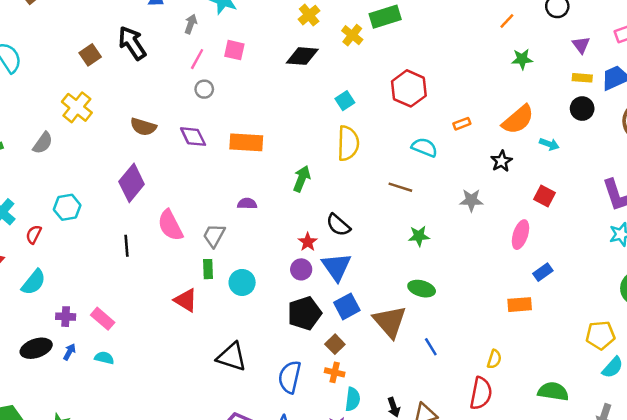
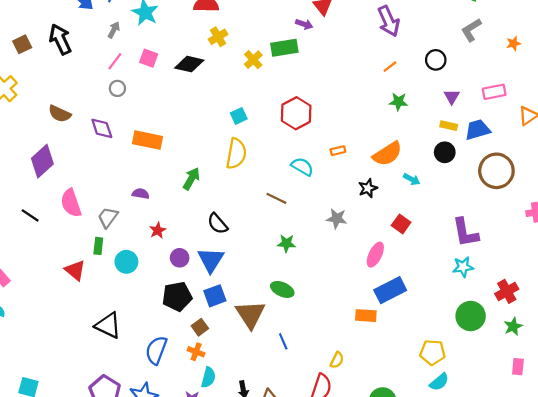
black diamond: (302, 56) -> (189, 64), moved
red star: (308, 242) -> (158, 230), moved
black line: (127, 246) -> (30, 215), turned -60
blue rectangle: (543, 272) -> (390, 290), size x1.8

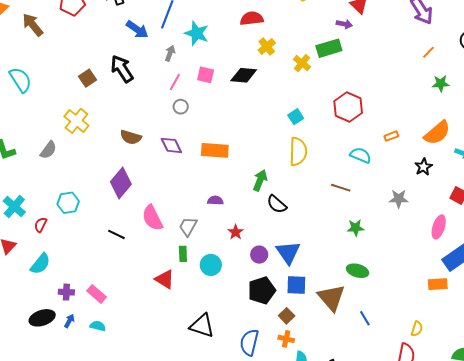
black semicircle: (218, 224) -> (277, 204), moved
blue square: (215, 296) -> (296, 285), turned 30

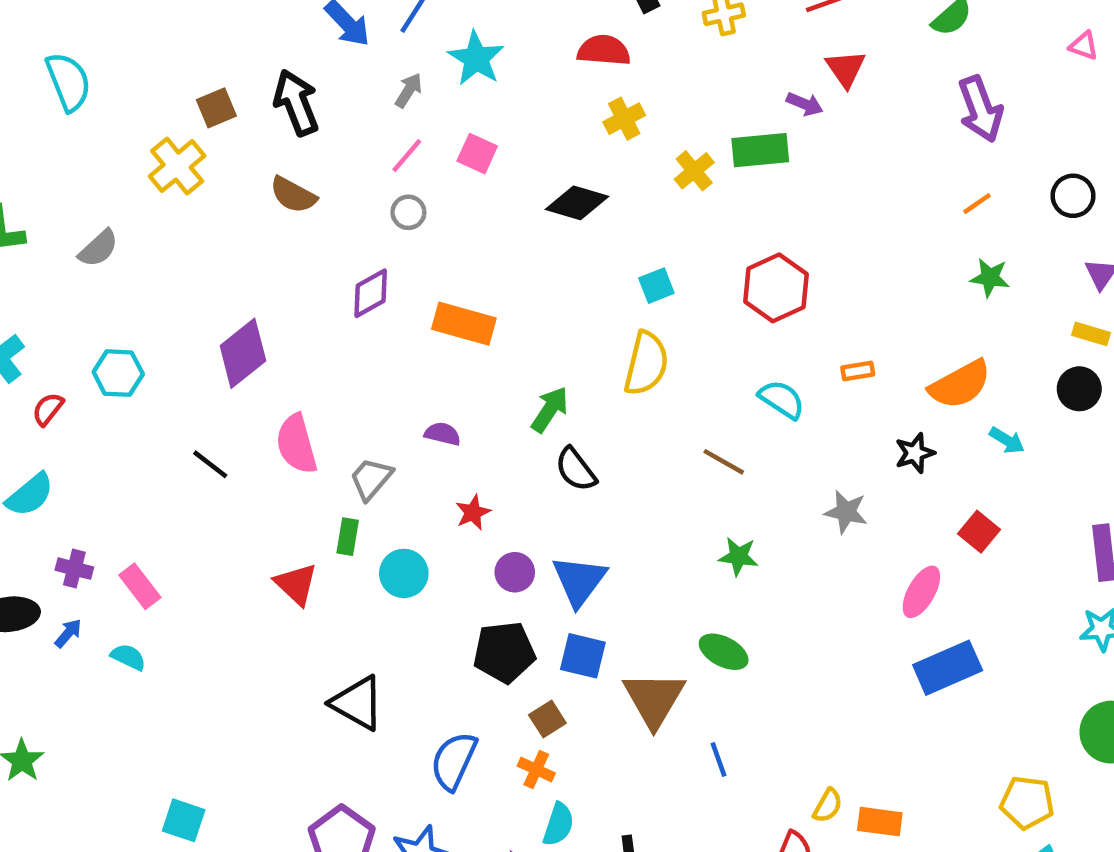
black diamond: (244, 75) -> (577, 203), moved
yellow cross: (76, 121) -> (177, 166), moved
brown semicircle: (131, 137) -> (293, 195), moved
purple diamond: (171, 145) -> (371, 293), turned 75
orange rectangle: (438, 284) -> (880, 822), moved

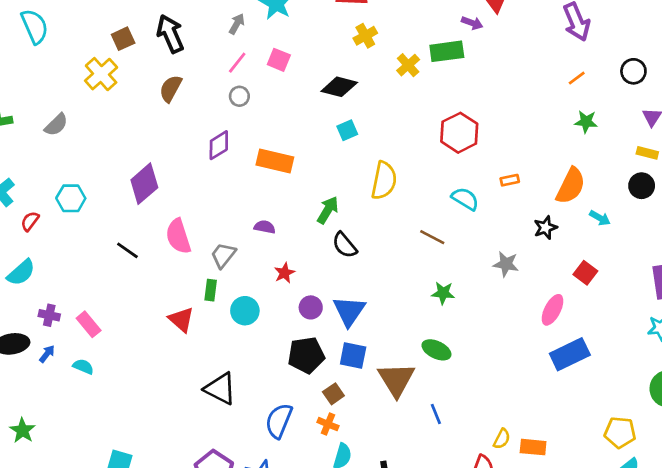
brown semicircle: (293, 195) -> (171, 89), turned 92
cyan square: (656, 286) -> (347, 130), moved
orange semicircle: (960, 384) -> (571, 186), turned -33

